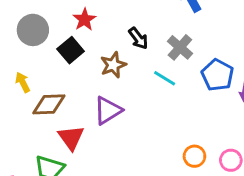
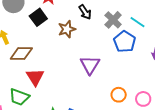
blue pentagon: (217, 75) -> (125, 42), moved
cyan line: (165, 78) -> (137, 22), moved
purple triangle: (108, 110) -> (90, 65), moved, turned -30

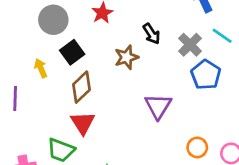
black square: (38, 17) -> (72, 52), moved
cyan line: (137, 22) -> (222, 36), moved
brown diamond: (21, 53) -> (81, 87), moved, turned -45

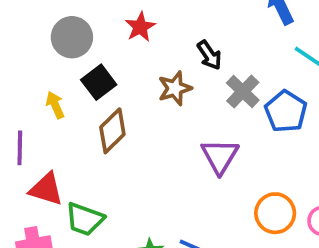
gray cross: (190, 45) -> (243, 92), moved
red triangle: (83, 123) -> (46, 189), moved, turned -40
orange circle: (197, 147) -> (275, 213), size x1.4

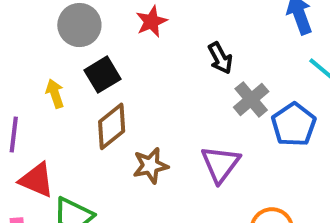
brown star: (175, 88) -> (150, 166), moved

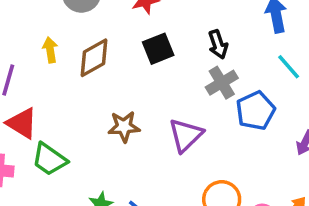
black arrow: (220, 58) -> (218, 44), moved
black square: (103, 75) -> (158, 49), moved
brown diamond: (112, 126) -> (94, 58), moved

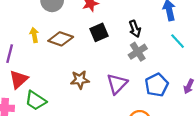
brown diamond: (94, 58) -> (61, 39), turned 50
blue pentagon: (256, 111) -> (157, 85), moved
red triangle: (22, 123) -> (19, 79), turned 48

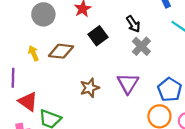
red triangle: (19, 79) -> (28, 102), turned -30
blue pentagon: (157, 85) -> (170, 90), moved

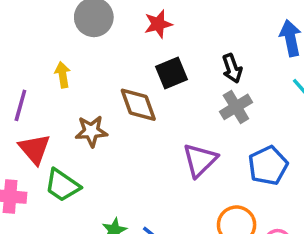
brown diamond: (61, 51) -> (138, 105), moved, turned 50
brown star: (90, 88) -> (91, 131), moved
blue pentagon: (170, 90) -> (268, 166), moved

